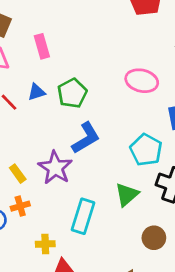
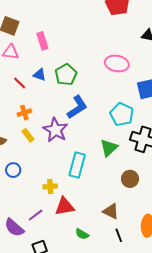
blue triangle: (36, 92) -> (40, 75), turned 40
orange cross: (20, 206) -> (24, 113), moved

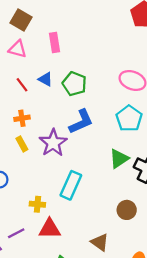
green pentagon: (66, 75) -> (74, 84), turned -30
cyan pentagon: (122, 114) -> (129, 118), moved
green triangle: (109, 148) -> (119, 159), moved

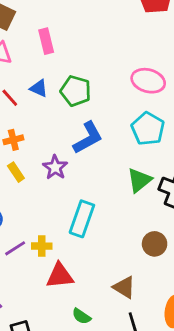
purple star: (53, 143) -> (55, 167), size x0.7
purple line: (16, 233) -> (15, 248), moved

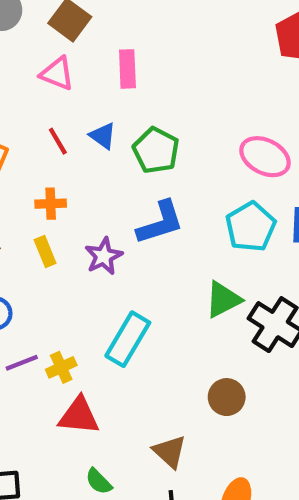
yellow cross: (42, 246) -> (61, 367), turned -36

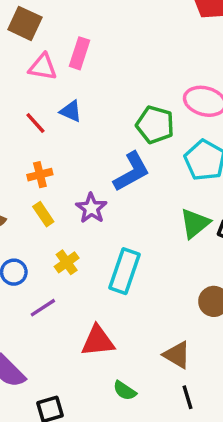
pink rectangle: (127, 69) -> (80, 53), turned 32
pink triangle: (57, 74) -> (43, 67), moved
green pentagon: (156, 150) -> (155, 125), moved
yellow cross: (61, 367) -> (67, 262), moved

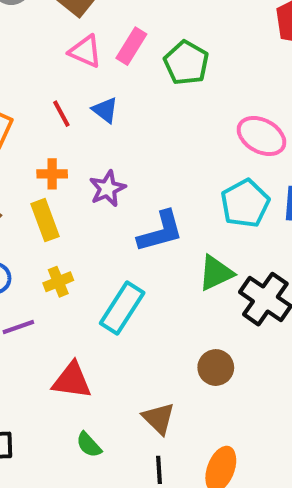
green pentagon: (155, 125) -> (186, 63), moved
blue L-shape: (131, 172) -> (161, 232), moved
purple star: (91, 208) -> (107, 189), moved
yellow rectangle: (43, 214) -> (45, 220), size x1.4

